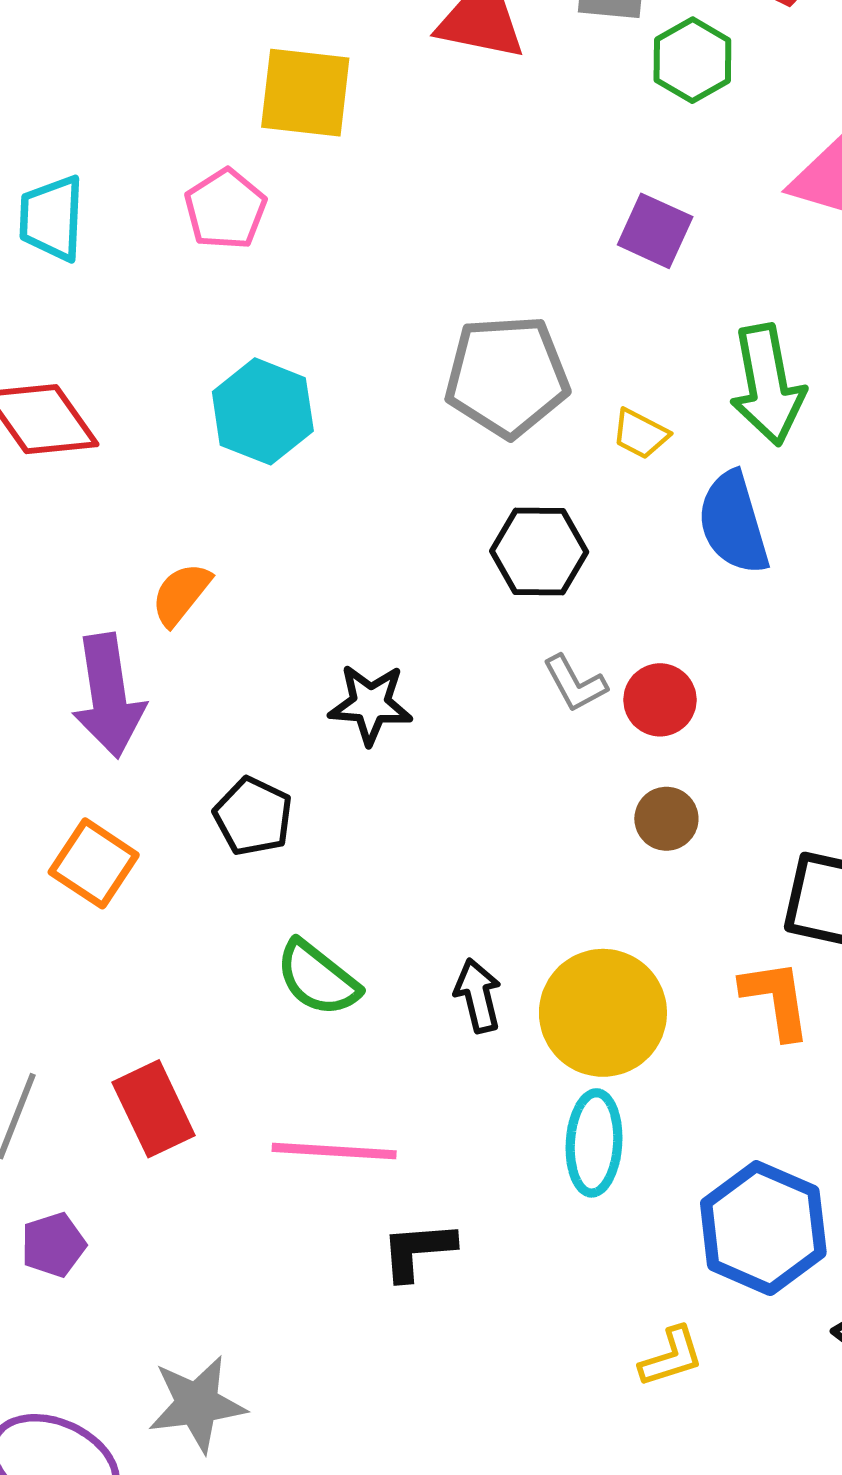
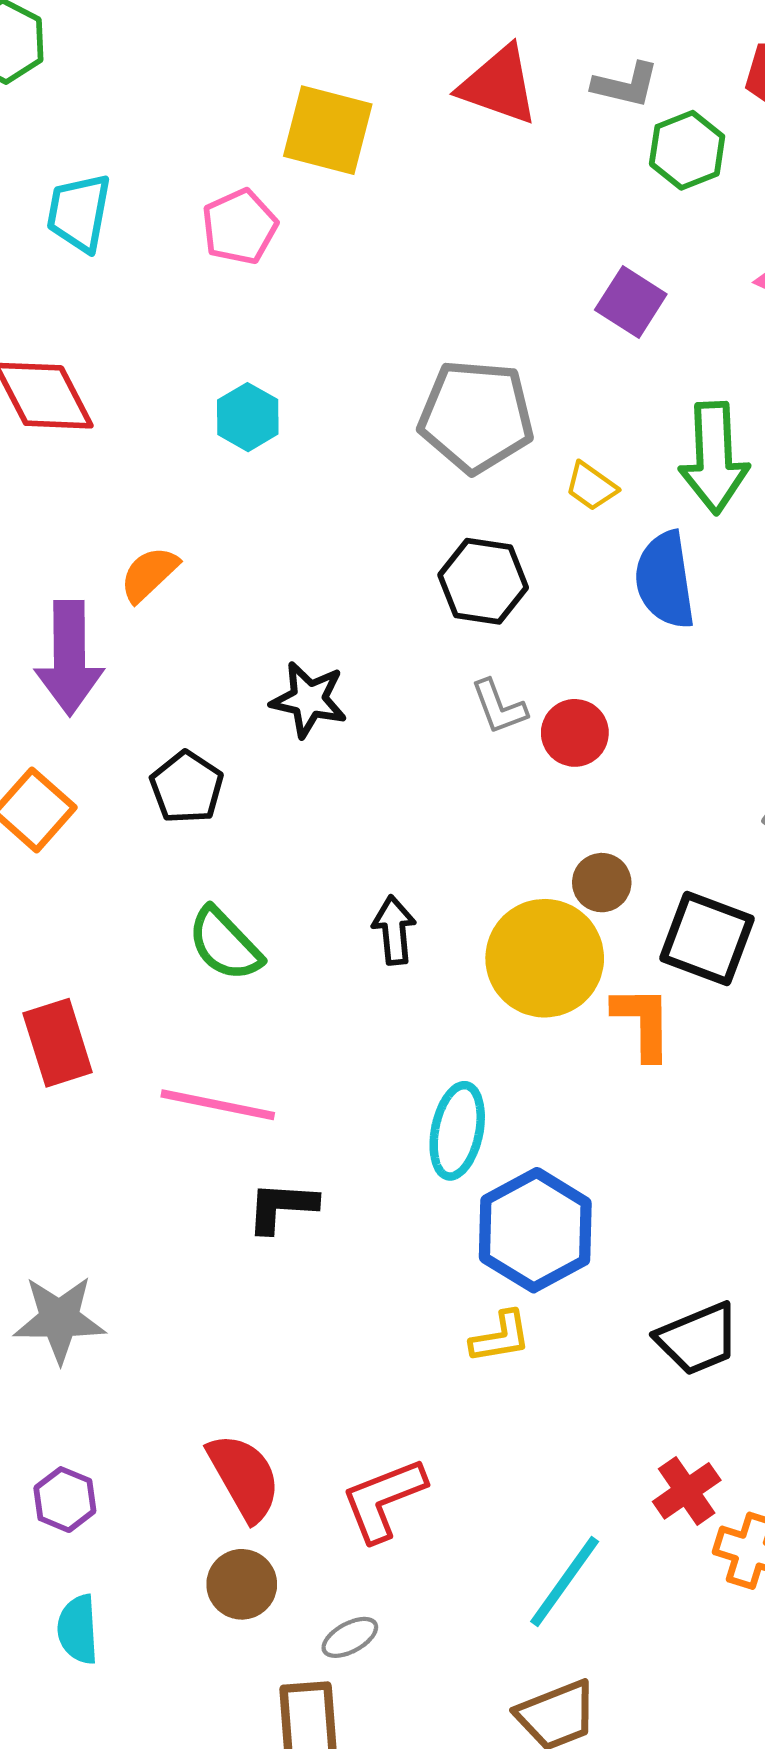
cyan hexagon: (263, 411) -> (248, 417), size x0.7
brown circle: (666, 819) -> (602, 883), moved
black arrow: (478, 996) -> (394, 930), moved
yellow circle: (603, 1013) -> (545, 958), moved
blue hexagon: (763, 1228) -> (535, 1230), moved

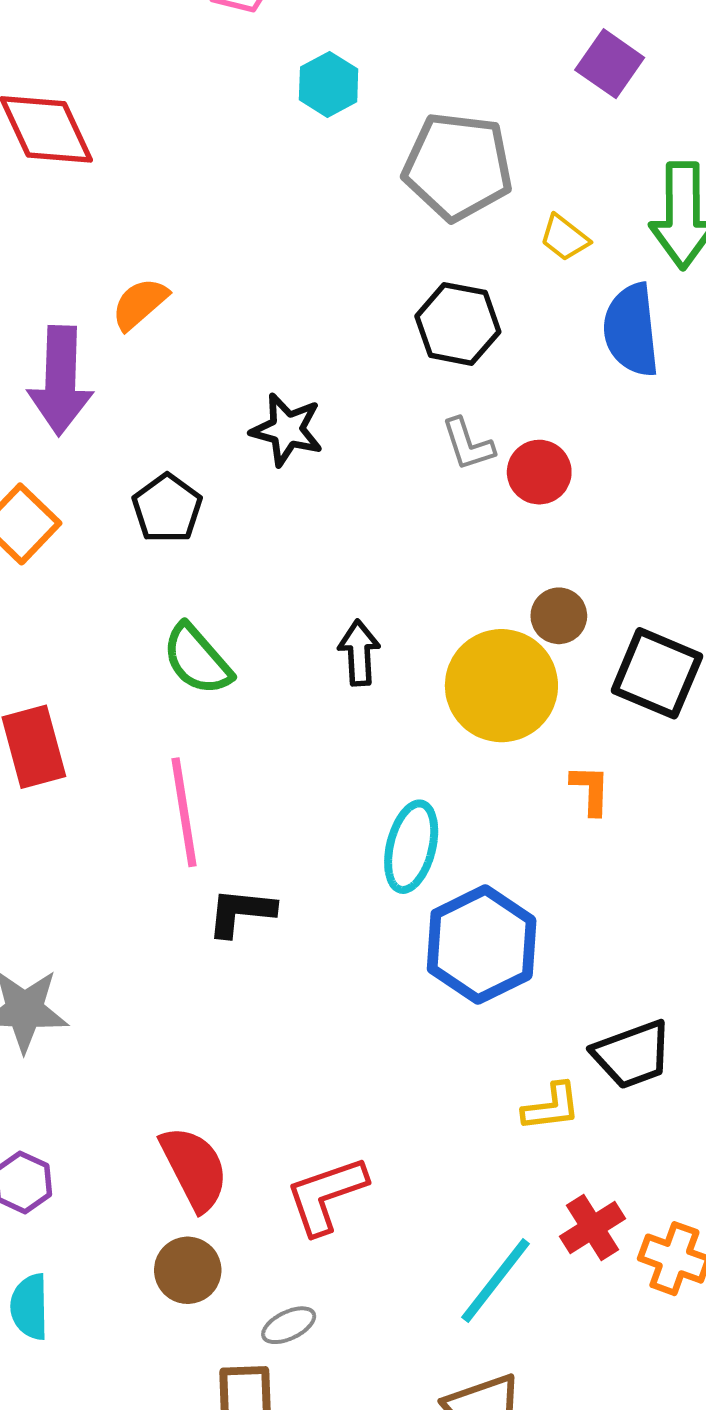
cyan hexagon: (248, 417) -> (329, 84), moved
orange L-shape: (643, 1022) -> (590, 790), moved, size x0.7
pink line: (218, 1105) -> (184, 812), turned 67
yellow L-shape: (500, 1337) -> (551, 1107), moved
red cross: (687, 1491) -> (592, 1228), moved

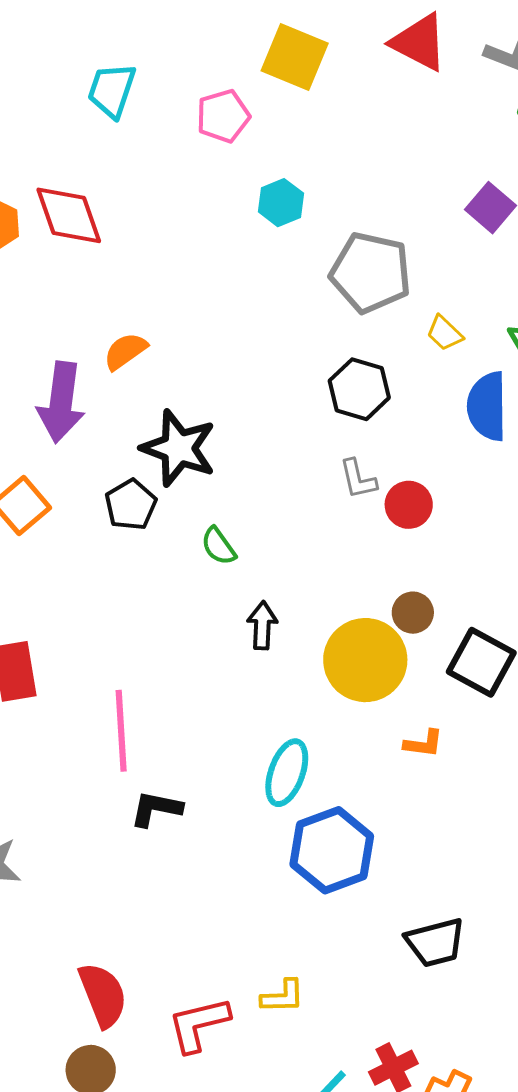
black star: (287, 430) -> (179, 448), moved, size x1.4
green semicircle: (197, 659) -> (219, 546), moved, size x0.7
orange L-shape: (590, 790) -> (424, 744), turned 90
yellow L-shape: (551, 1107) -> (283, 997), moved

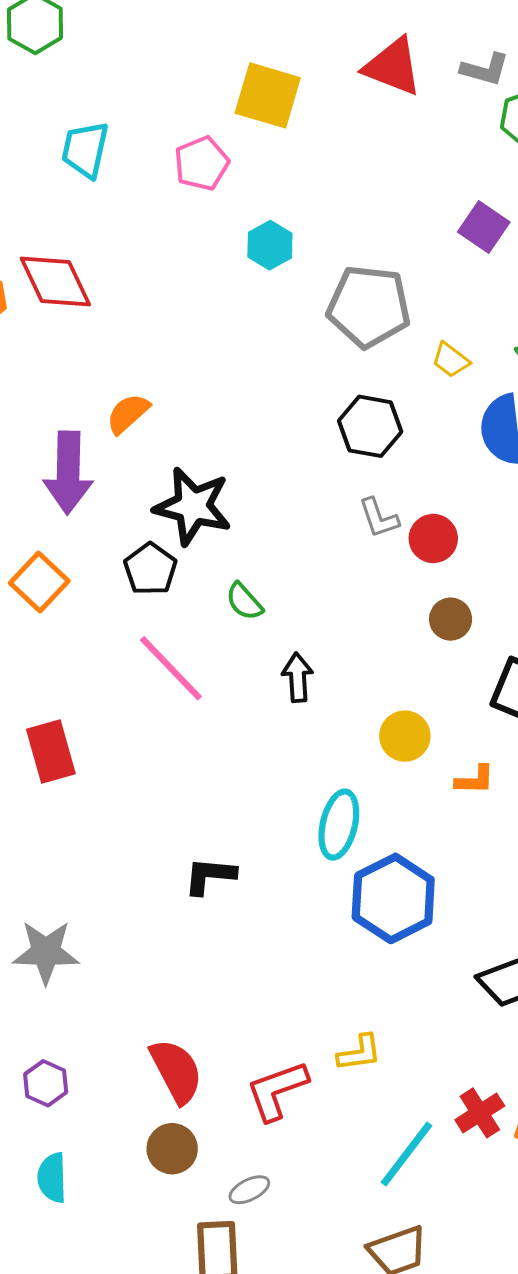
brown circle: (413, 613) -> (451, 619), moved
yellow circle: (365, 660) -> (405, 736), moved, size x0.6
pink line: (121, 731) -> (171, 668), moved, turned -34

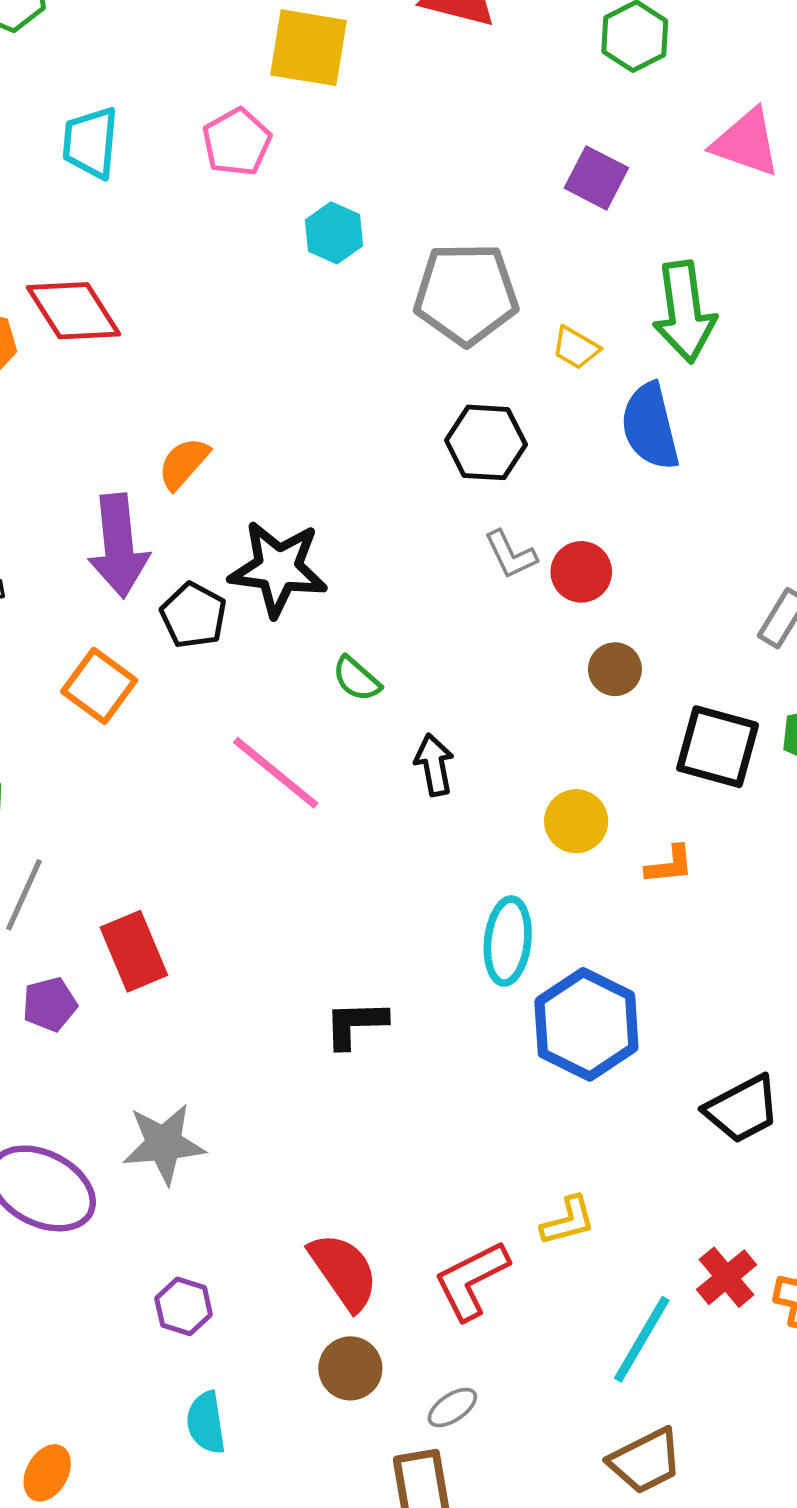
black pentagon: (150, 569) -> (193, 615), moved
red rectangle: (51, 752) -> (134, 951), moved

